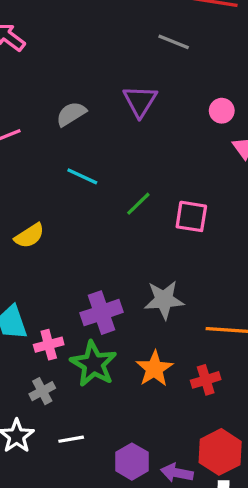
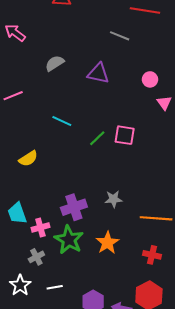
purple triangle: (140, 101) -> (98, 73), turned -50
gray semicircle: (71, 114) -> (55, 63), moved
pink square: (191, 216) -> (125, 135), moved
gray star: (164, 300) -> (113, 199), size x0.7
red cross: (206, 380) -> (152, 255), moved, turned 30

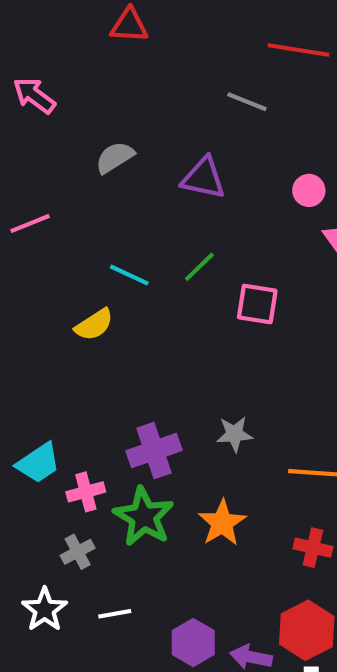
green line: (97, 138) -> (199, 267), moved
yellow semicircle: (28, 159) -> (94, 325), moved
cyan trapezoid: (17, 213) -> (38, 463), turned -105

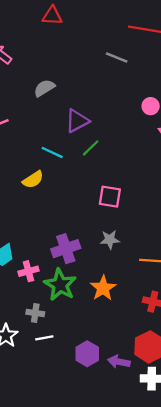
purple triangle: (204, 178) -> (77, 121), moved, turned -40
pink square: (257, 304) -> (110, 197), moved
gray cross: (78, 552) -> (35, 313), moved, turned 36

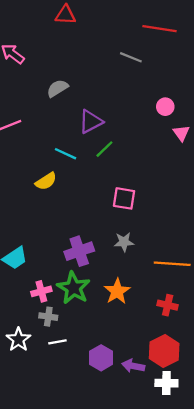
pink cross: (28, 271) -> (41, 291), moved

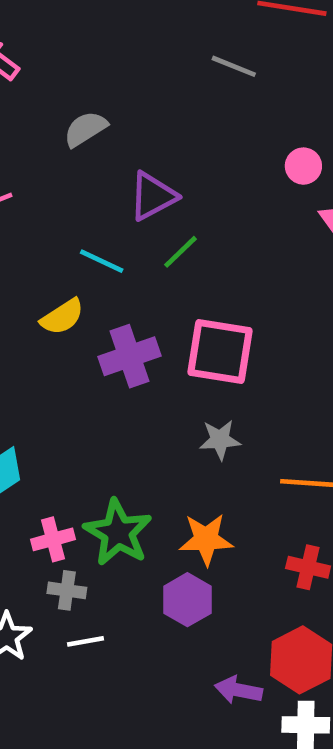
pink square: (124, 198) -> (220, 352), size x1.4
purple cross: (79, 251) -> (130, 356), moved
orange star: (117, 291) -> (206, 539), turned 30
purple hexagon: (101, 358) -> (187, 600), moved

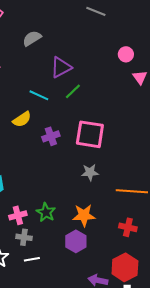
purple cross: (130, 356) -> (51, 136), size x0.7
green star: (118, 532) -> (46, 212), size x0.7

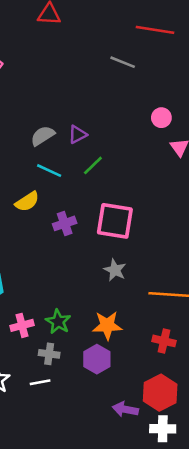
gray semicircle: (32, 38) -> (43, 136), moved
purple triangle: (61, 67) -> (78, 134), size x0.7
gray star: (90, 172) -> (115, 270), turned 30
gray cross: (24, 237) -> (49, 354), moved

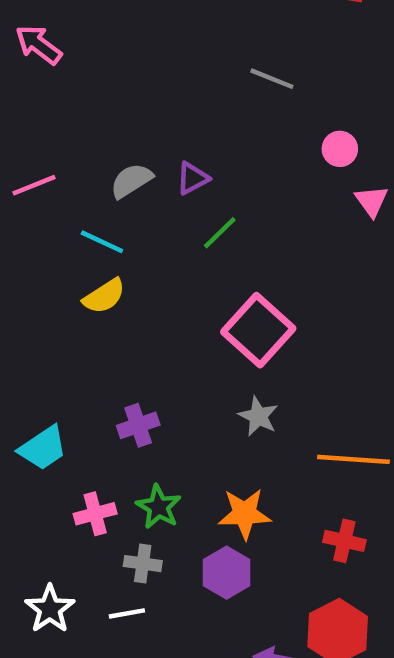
gray line: (123, 62) -> (272, 79), moved
cyan line: (49, 171) -> (102, 242), moved
pink square: (115, 221) -> (258, 330), turned 33
purple cross: (65, 223) -> (138, 425), moved

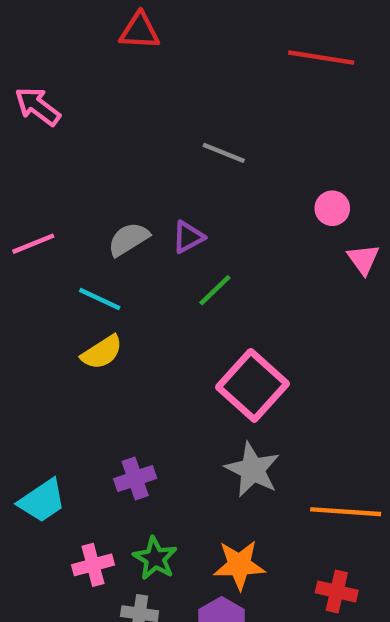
gray line: (272, 79) -> (224, 153), moved
gray star: (258, 416) -> (253, 470), size x1.4

